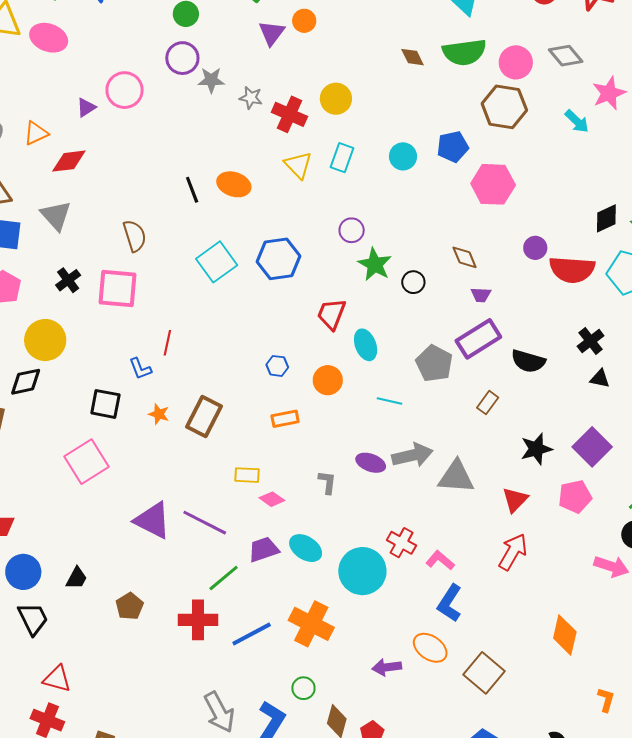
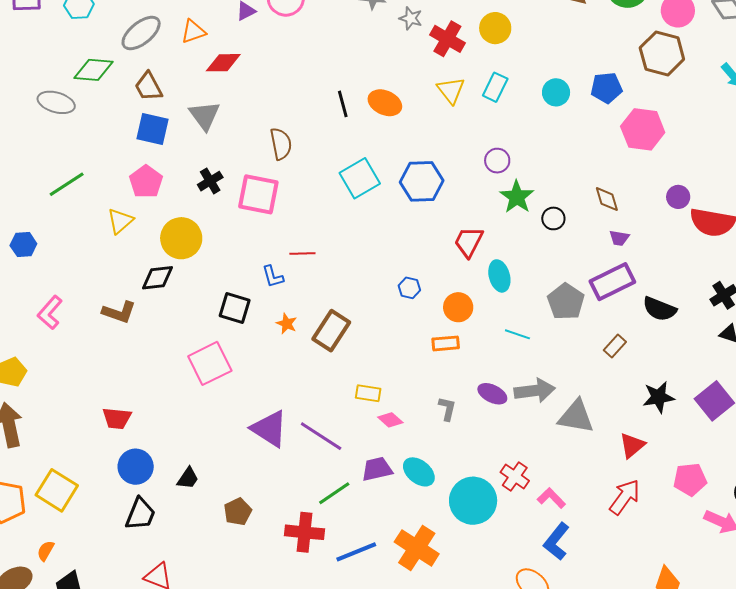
red line: (167, 343) -> (302, 254), turned 70
orange rectangle: (285, 419) -> (446, 343), moved
pink pentagon: (575, 497) -> (690, 479), moved
black trapezoid: (33, 619) -> (140, 514), turned 42

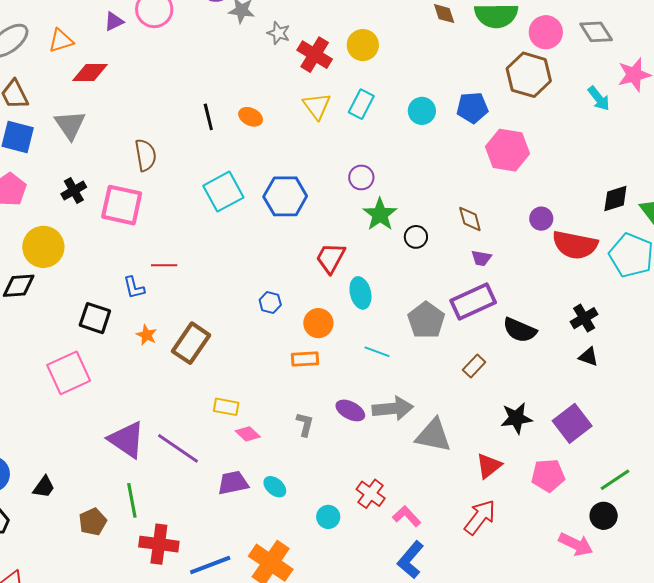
orange ellipse: (385, 103) -> (251, 117), size x0.7
cyan ellipse: (419, 472) -> (275, 487), size x0.7
pink pentagon: (690, 479) -> (548, 475), moved
green line: (334, 493) -> (132, 500), moved, turned -68
cyan circle: (473, 501) -> (328, 517), size x0.5

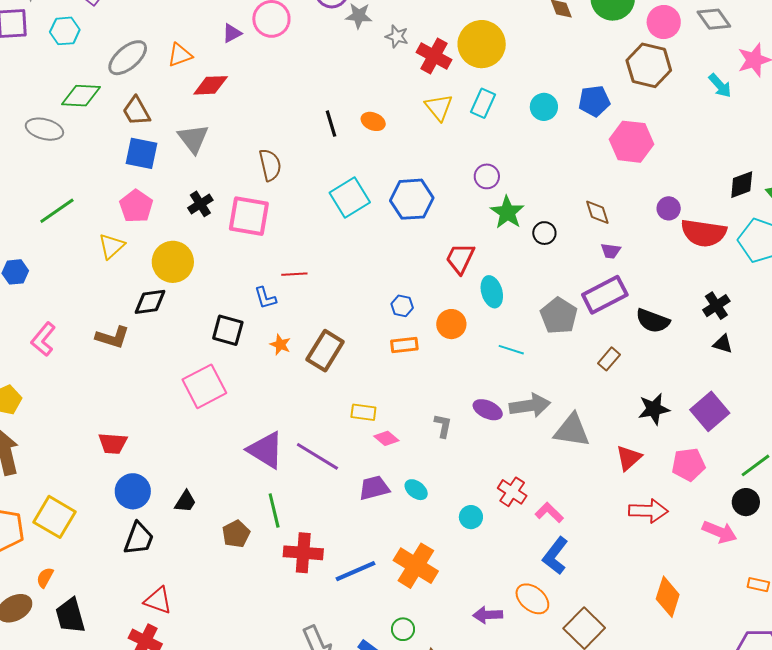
yellow circle: (363, 45) -> (482, 44), size x1.5
orange rectangle: (305, 359) -> (404, 345), moved
red arrow: (480, 517) -> (648, 511), moved, turned 57

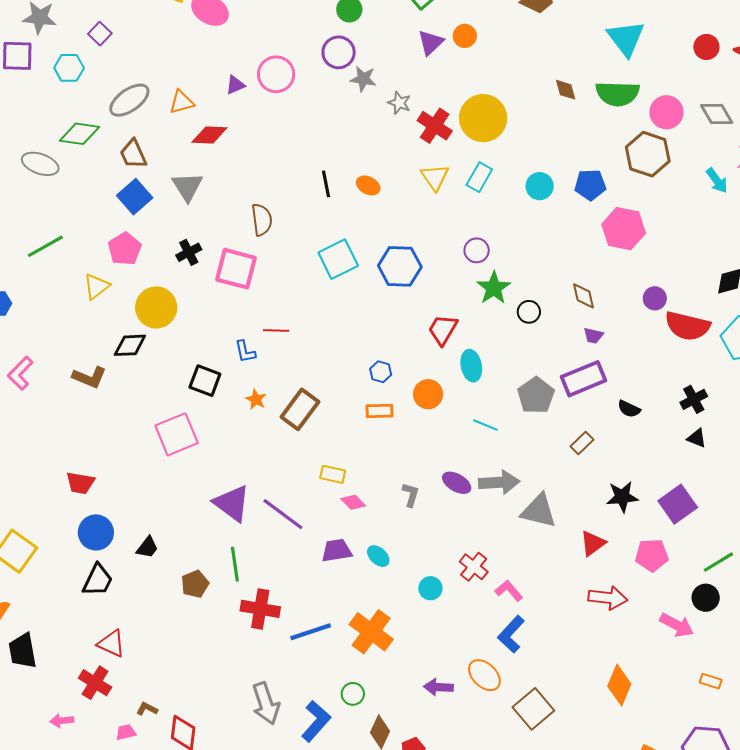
blue square: (142, 153) -> (135, 197), turned 32
black semicircle: (653, 321) -> (629, 409), size x0.7

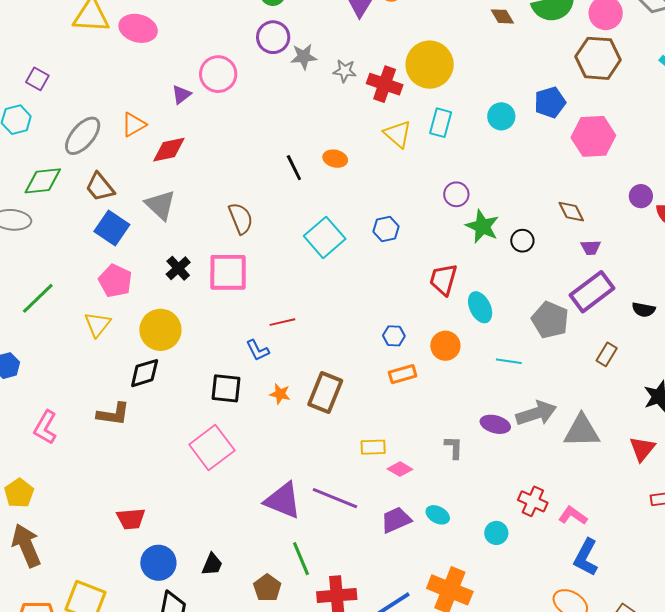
blue hexagon: (400, 266) -> (386, 229), size x0.6

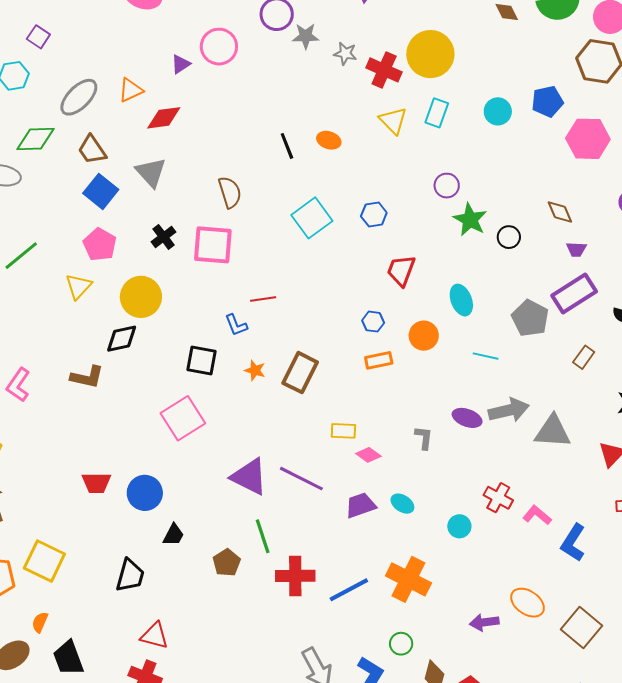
red trapezoid: (443, 279) -> (401, 270), moved
blue L-shape: (586, 557) -> (573, 543), moved
blue circle: (158, 563) -> (145, 493), moved

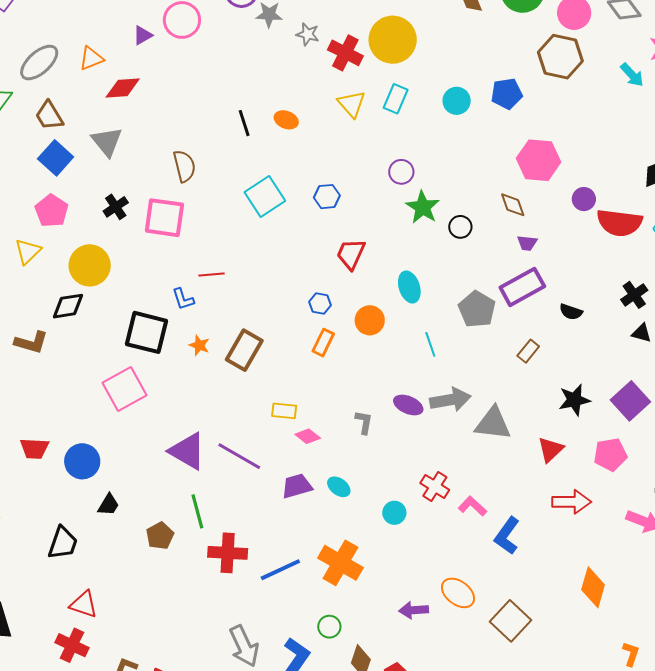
pink hexagon: (588, 139) -> (539, 160), moved
cyan line: (486, 356) -> (430, 344), turned 55
black square: (202, 360) -> (146, 332), size x1.4
orange rectangle: (379, 360) -> (323, 343), turned -56

